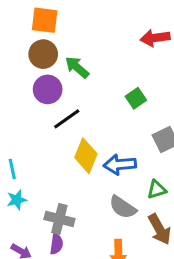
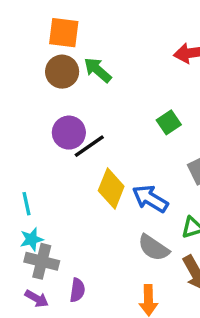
green arrow: (77, 67) -> (98, 70), moved
purple circle: (48, 89) -> (69, 133), moved
blue arrow: (120, 164) -> (150, 199), turned 36
gray cross: (59, 219) -> (42, 261), moved

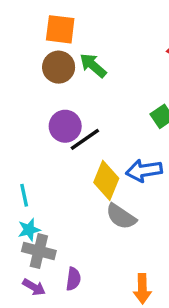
blue arrow: (150, 199) -> (144, 171), moved, turned -40
gray semicircle: (154, 248) -> (121, 217), moved

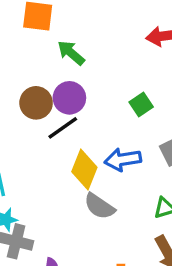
brown circle: (59, 67) -> (36, 103), moved
purple circle: (65, 126) -> (69, 98), moved

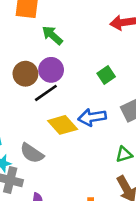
yellow diamond: (84, 170) -> (63, 125), turned -64
gray semicircle: (99, 206) -> (32, 153), moved

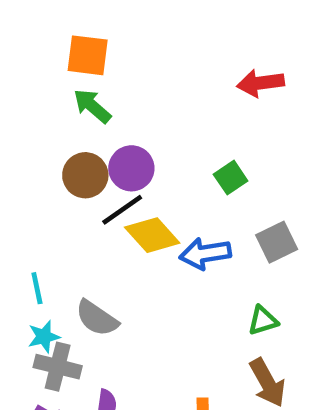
green arrow: (52, 35) -> (92, 106), moved
yellow diamond: (63, 125) -> (152, 235), moved

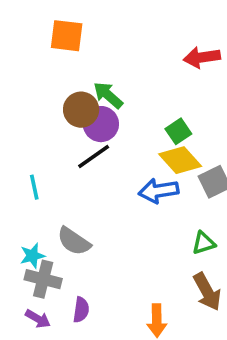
green arrow: (92, 106) -> (108, 95), moved
brown circle: (85, 175) -> (81, 110), moved
yellow diamond: (152, 235) -> (180, 160), moved
cyan line: (37, 288) -> (34, 187), moved

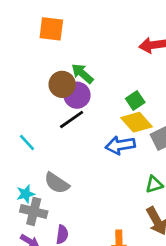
cyan line: (34, 187) -> (27, 142), turned -30

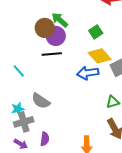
green square: (135, 101) -> (96, 32), moved
black line: (72, 119) -> (52, 54), turned 30
gray cross: (34, 211) -> (24, 122), turned -30

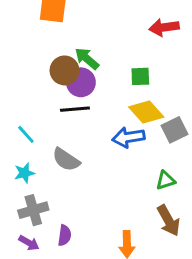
green square: (96, 32) -> (140, 76), turned 32
gray semicircle: (41, 101) -> (66, 160), moved
cyan star: (18, 109) -> (24, 173), moved

